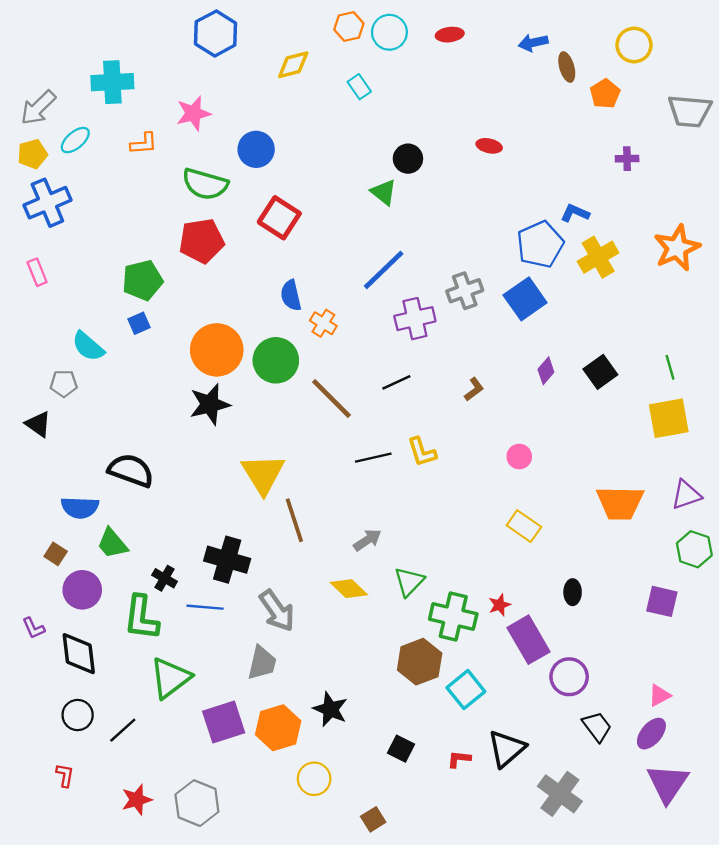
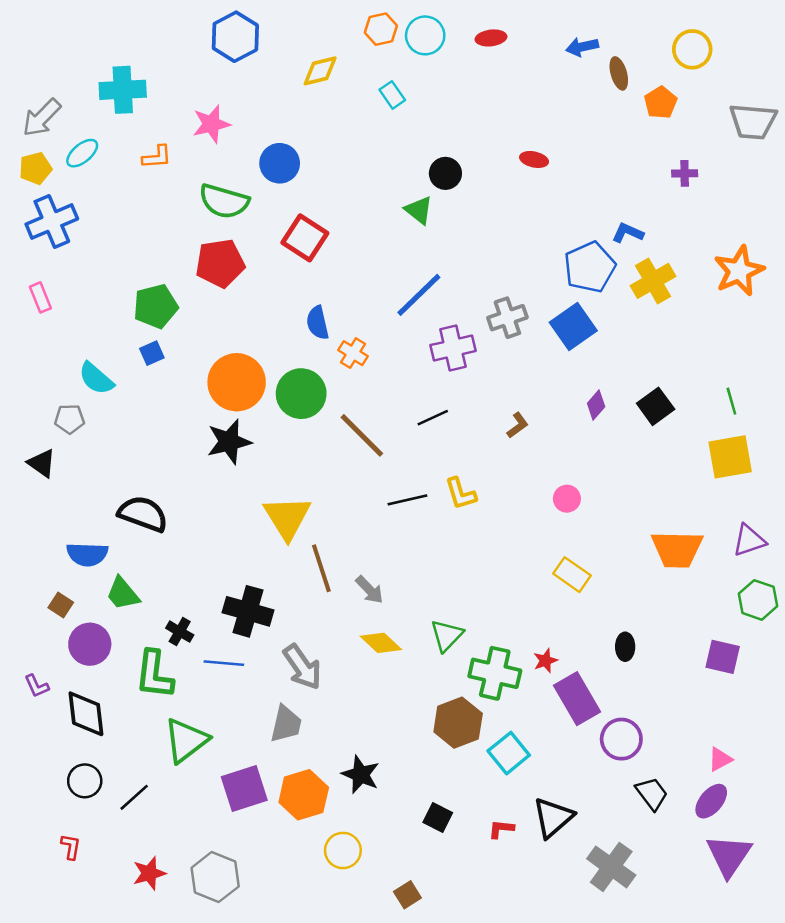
gray arrow: (367, 540) -> (369, 590), moved, turned 80

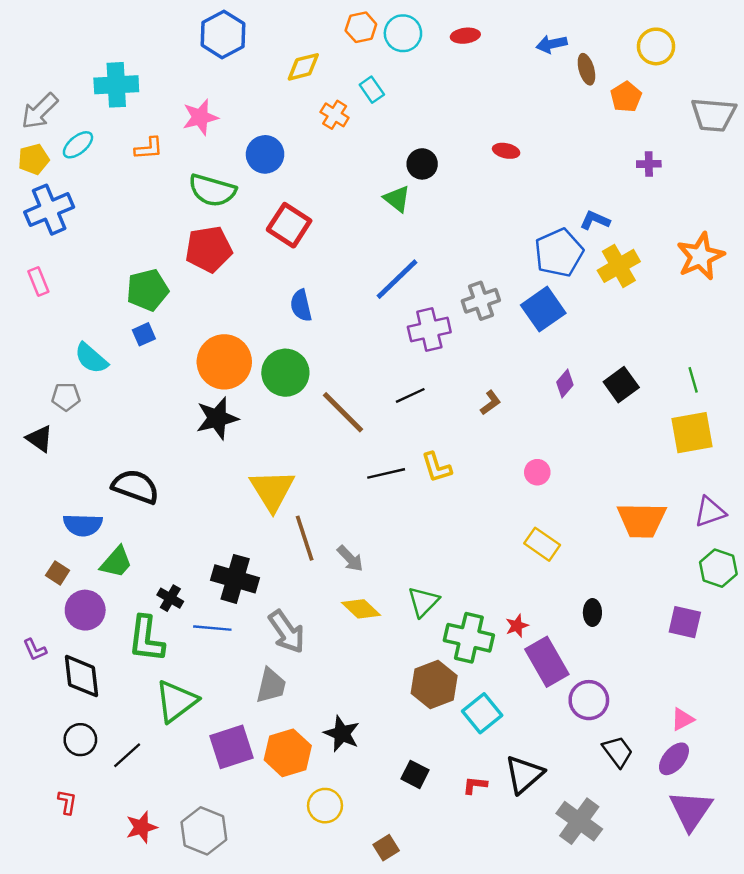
orange cross: (353, 353) -> (335, 115), moved
green trapezoid: (123, 594) -> (116, 562), turned -99

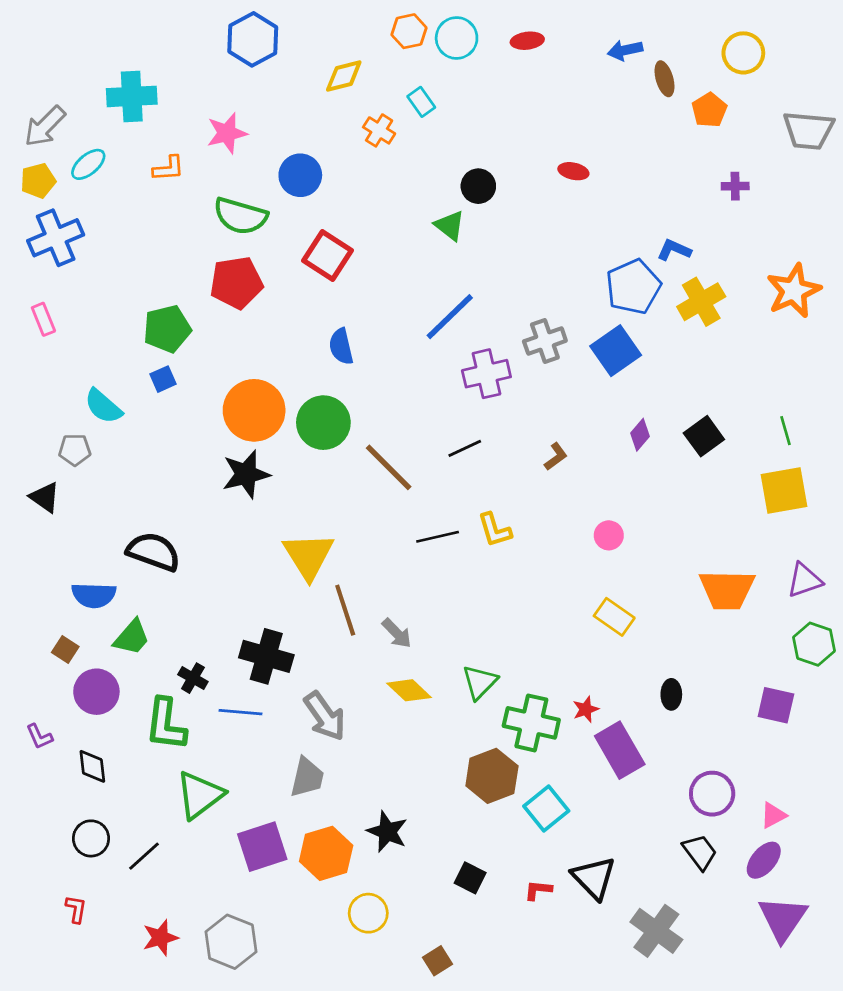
black diamond: (82, 676) -> (92, 766), size x0.7
purple circle: (589, 700) -> (712, 794), moved
black triangle: (524, 774) -> (594, 878), turned -33

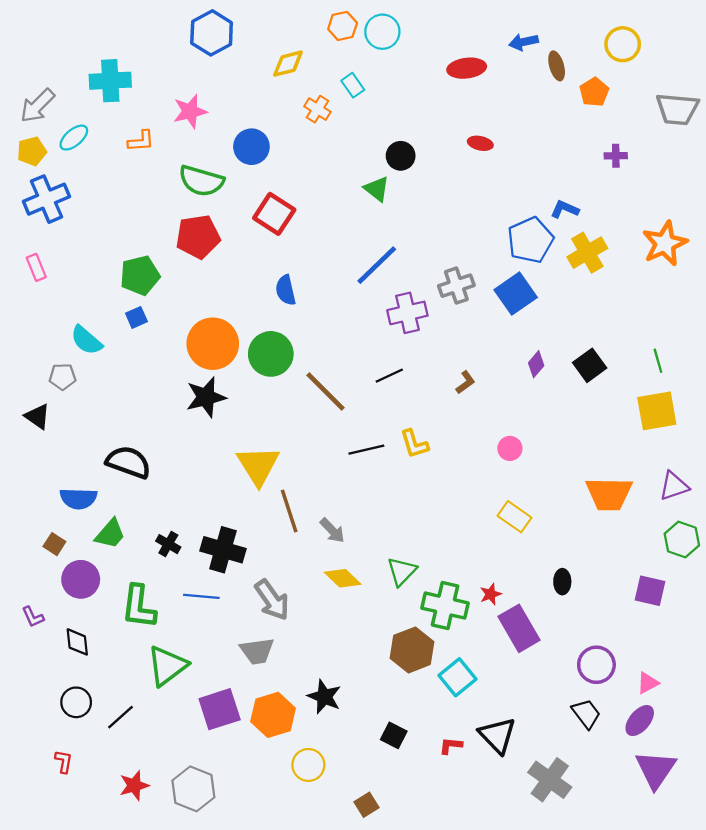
red ellipse: (527, 41) -> (467, 68), moved, size x1.4
black cross: (193, 678) -> (168, 544), moved
gray trapezoid: (307, 777) -> (257, 651), turned 69

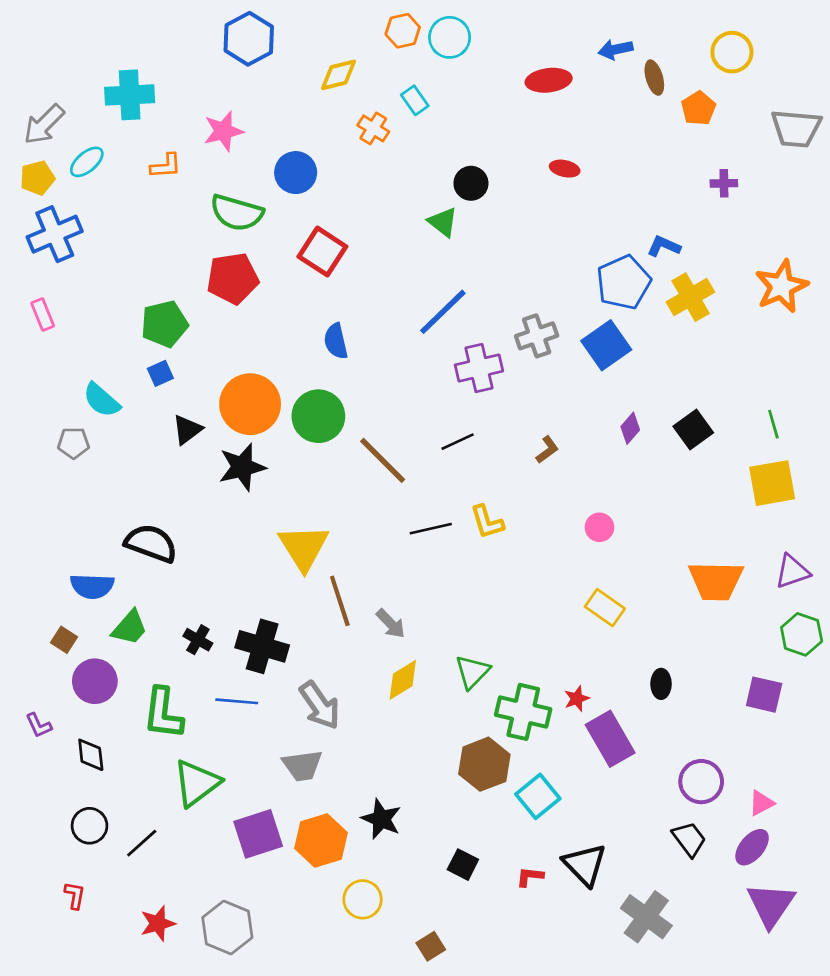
black triangle: (37, 417) -> (187, 430), moved, turned 48
yellow diamond: (343, 578) -> (403, 680), turned -75

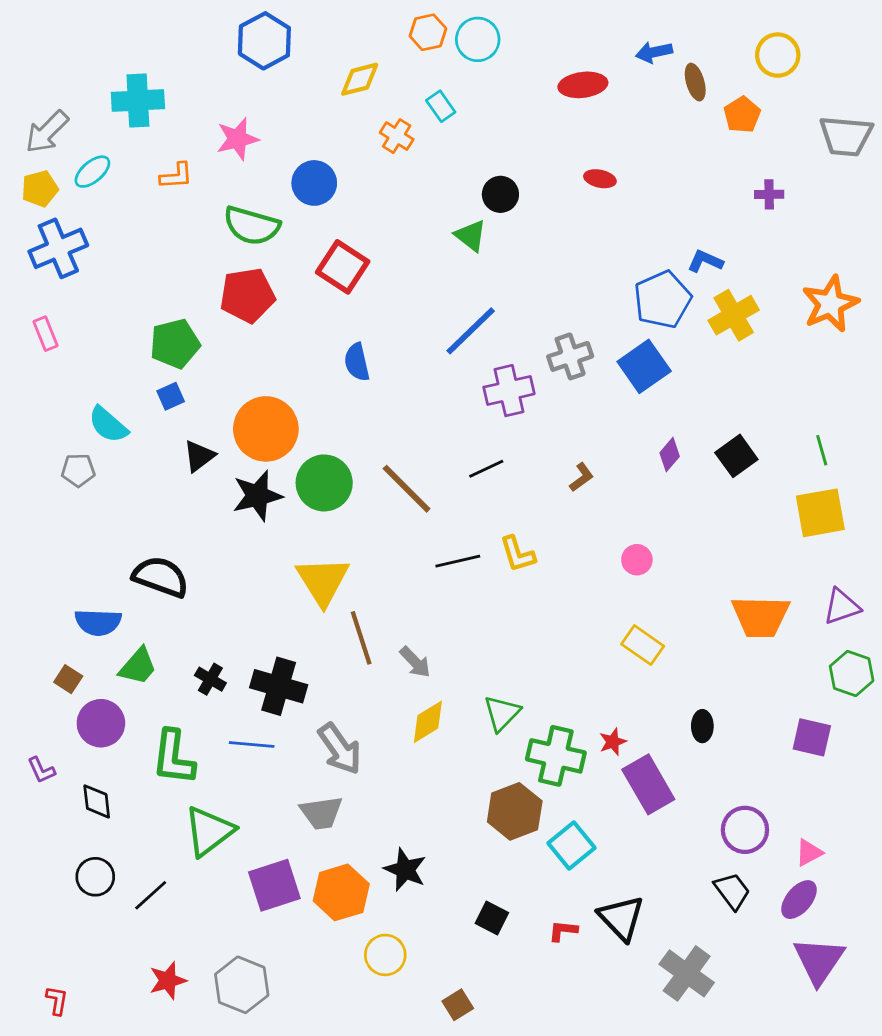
green circle: (318, 416) -> (324, 483), moved
red L-shape: (75, 895) -> (57, 1000), moved

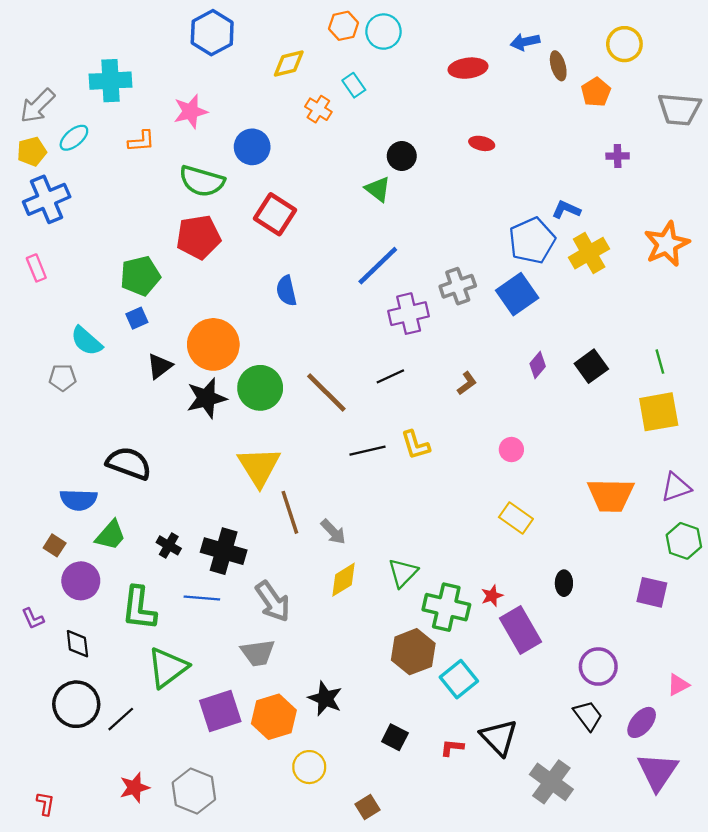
pink triangle: (809, 853) -> (678, 685), moved
black circle: (95, 877) -> (76, 704), size x1.5

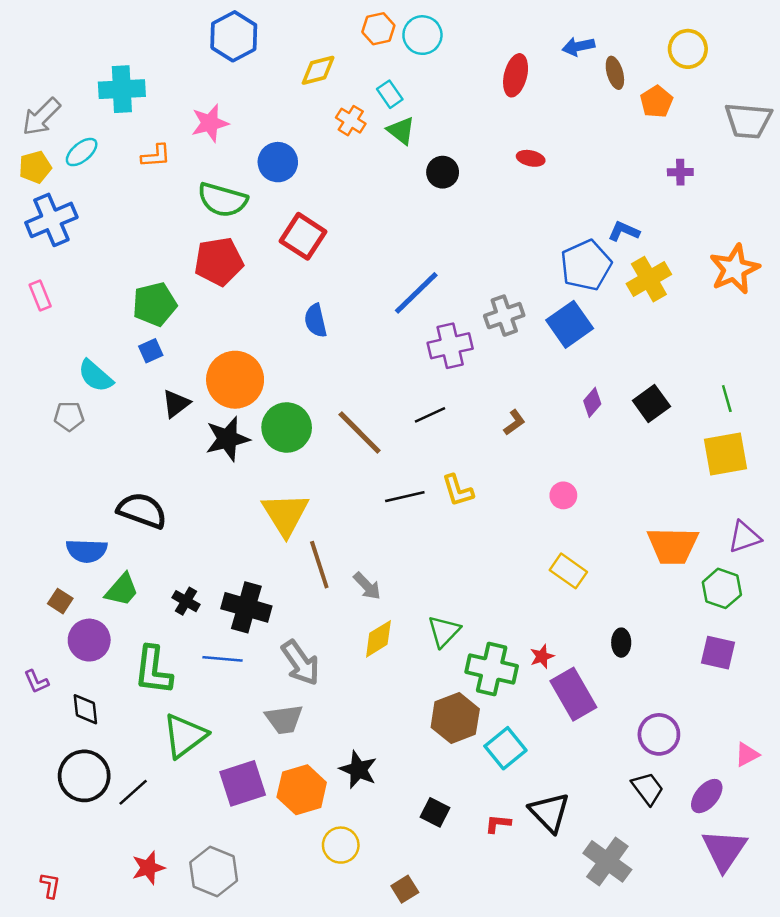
red ellipse: (468, 68) -> (516, 75), turned -69
green triangle: (378, 189) -> (401, 131), moved
green hexagon: (684, 541) -> (722, 588), moved

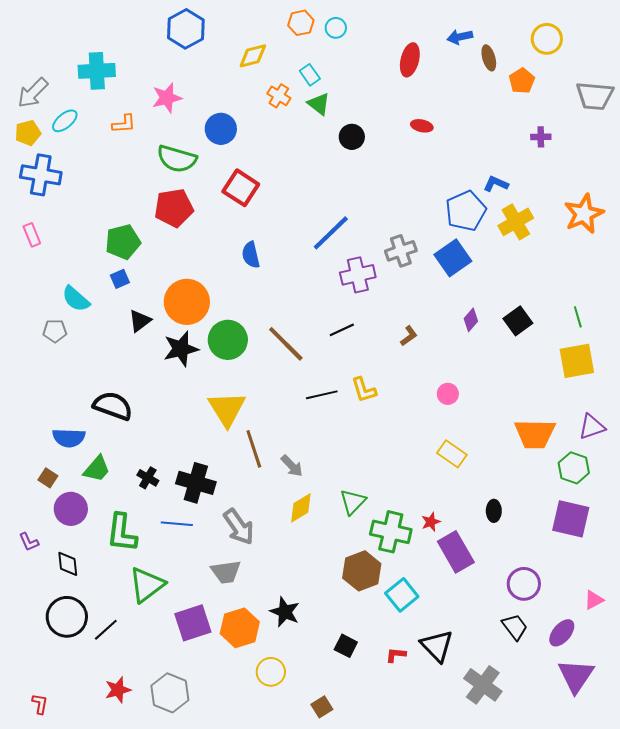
cyan circle: (422, 35) -> (336, 28), size x0.7
blue cross: (51, 220) -> (41, 175), turned 33
purple square: (718, 653) -> (571, 519), size x1.4

